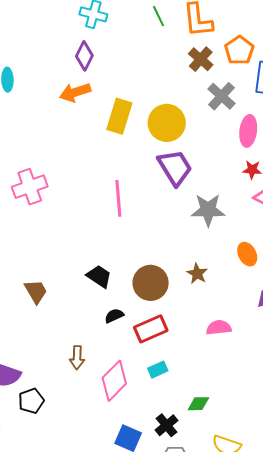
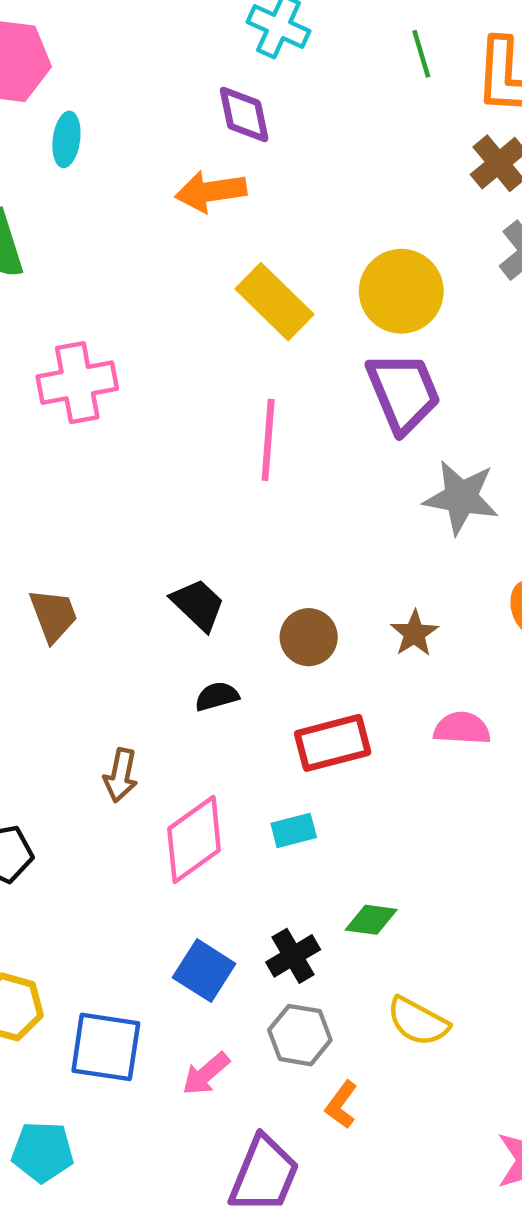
purple diamond: (84, 56) -> (244, 114), turned -48
yellow rectangle: (119, 116) -> (275, 302), moved, turned -72
brown circle: (151, 283) -> (309, 637), size x0.7
pink semicircle: (219, 328) -> (462, 728), moved
red rectangle: (151, 329) -> (333, 743), moved

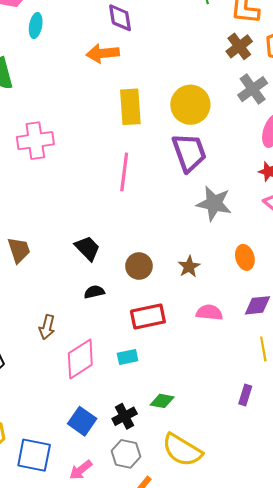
yellow rectangle: (275, 302) -> (130, 107), turned 39
yellow semicircle: (418, 1021) -> (182, 450), size x1.4

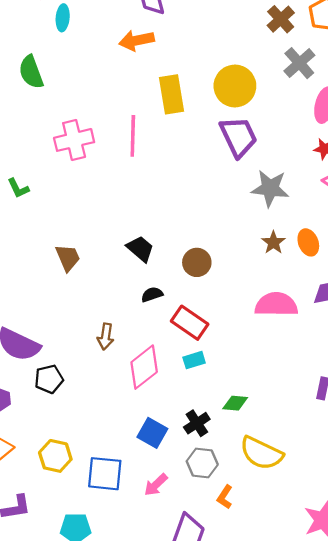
pink line: (124, 172) -> (133, 136), moved
brown star: (189, 267) -> (273, 242), moved
pink semicircle: (209, 313) -> (276, 305), size x1.5
red rectangle: (148, 317) -> (190, 323), moved, turned 52

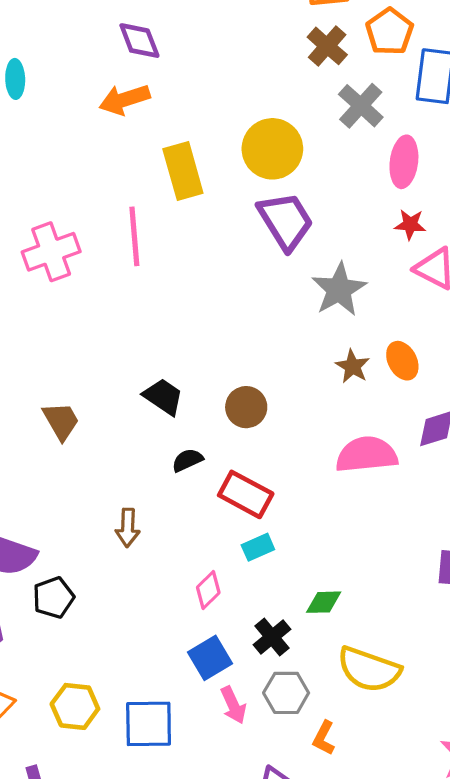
gray star: (270, 188) -> (339, 289), turned -30
pink diamond: (144, 367) -> (208, 590), moved, size x0.6
blue square: (152, 433) -> (210, 658), turned 36
pink arrow: (156, 485) -> (233, 705), moved, turned -65

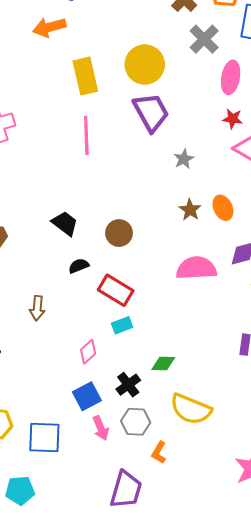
pink line: (134, 236) -> (86, 135), moved
gray star: (339, 289) -> (184, 159), size x0.6

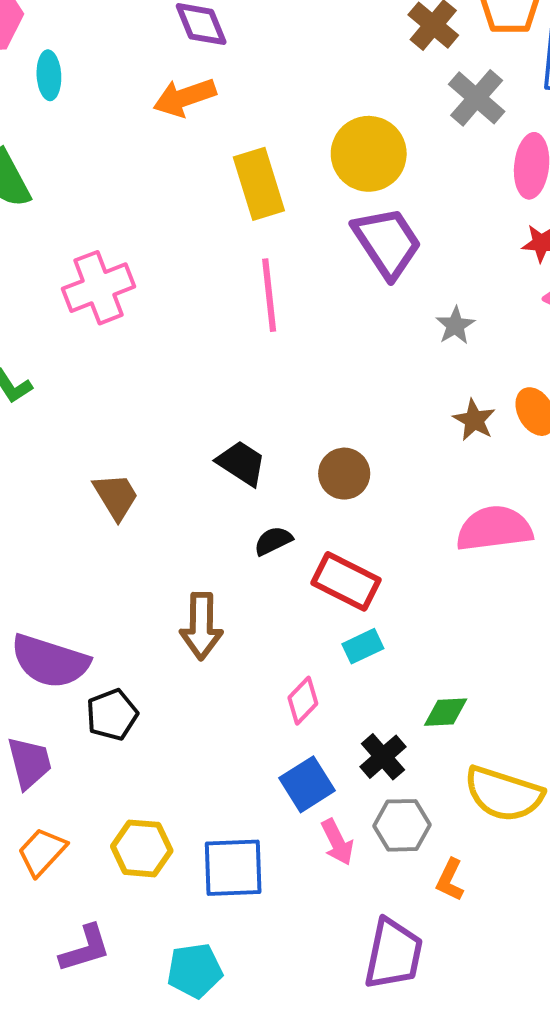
brown arrow: (37, 308) -> (201, 626), size x1.4

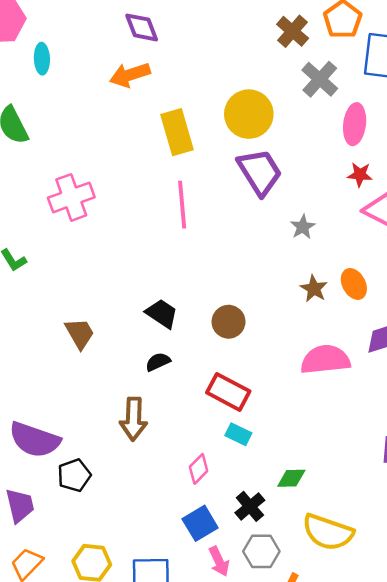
black semicircle: (273, 541) -> (158, 362), moved
cyan rectangle: (363, 646) -> (238, 434), turned 50

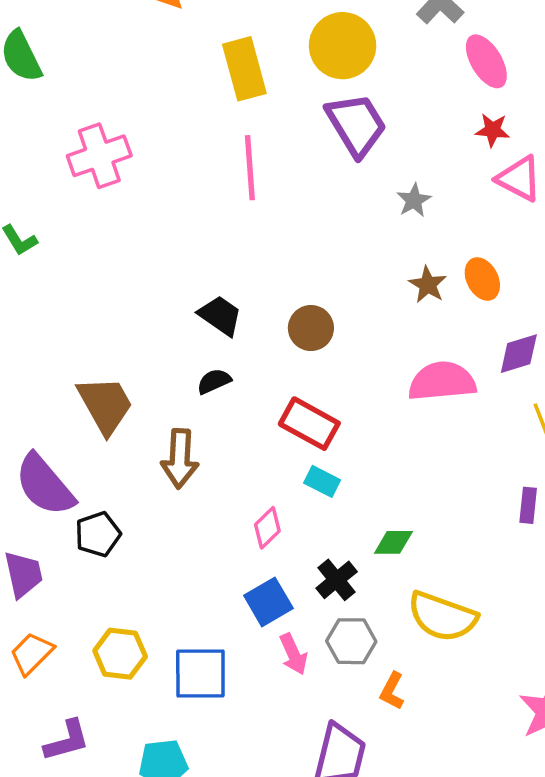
pink ellipse: (355, 124) -> (486, 61), turned -39
brown trapezoid: (80, 333) -> (105, 405), moved, size x1.4
purple semicircle: (35, 440) -> (45, 485), turned 30

